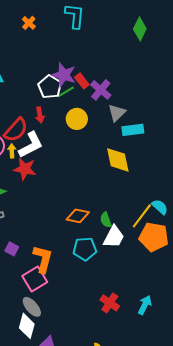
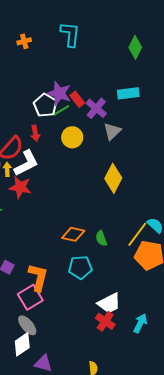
orange cross: (29, 23) -> (24, 41), turned 32
cyan rectangle: (133, 130) -> (128, 93), moved
yellow diamond: (118, 160) -> (113, 178), turned 40
white trapezoid: (114, 237) -> (109, 303), moved, turned 35
white diamond: (27, 326) -> (22, 344), turned 40

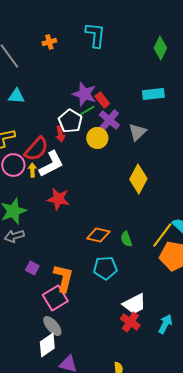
white pentagon: (45, 105) -> (70, 121), moved
purple cross: (96, 108) -> (109, 120), moved
red star: (20, 187) -> (58, 199), moved

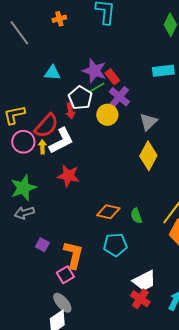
cyan triangle: (16, 96) -> (52, 73), moved
gray triangle: (137, 132) -> (148, 122), moved
pink square: (55, 298) -> (65, 275), size x0.7

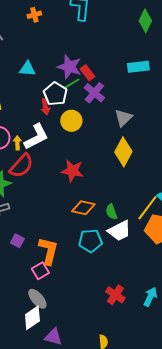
yellow circle: (107, 115) -> (71, 121), moved
red semicircle: (46, 126) -> (21, 166), moved
red star: (68, 176) -> (72, 171), moved
white trapezoid: (144, 281) -> (119, 231), moved

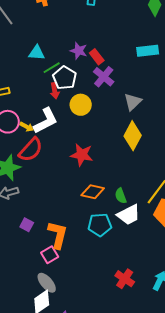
purple star: (69, 67) -> (79, 51), size x0.7
green line: (71, 84) -> (52, 68), moved
yellow arrow: (17, 143) -> (27, 127), turned 120

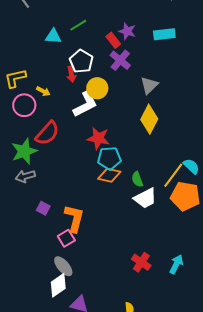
purple star: (79, 51) -> (127, 31), moved
green line: (52, 68) -> (78, 25), moved
white L-shape: (46, 121) -> (85, 104), moved
yellow arrow: (27, 127) -> (43, 91), moved
cyan pentagon: (100, 225) -> (109, 158), moved

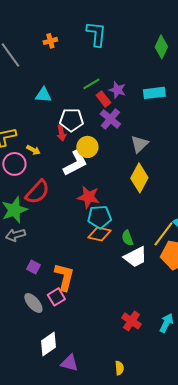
green line: (78, 25) -> (91, 84), moved
white pentagon: (81, 61) -> (71, 120), turned -30
gray ellipse: (63, 266) -> (33, 303), moved

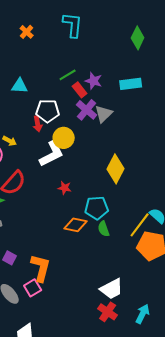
orange cross: (50, 41) -> (27, 32), turned -32
gray triangle: (139, 144) -> (104, 114), moved
red star: (88, 197) -> (65, 188), size x0.6
cyan pentagon: (99, 217) -> (97, 208), moved
white trapezoid: (135, 257) -> (112, 289), moved

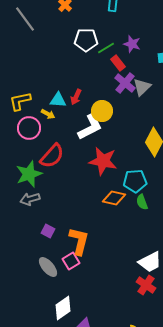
purple star: (94, 81) -> (132, 44), moved
cyan triangle: (20, 86) -> (58, 100), moved
white pentagon: (48, 111) -> (86, 40), moved
red arrow: (38, 124) -> (76, 97), turned 35
red star: (65, 188) -> (103, 161), size x2.0

